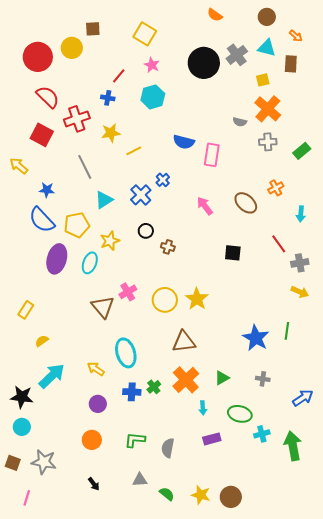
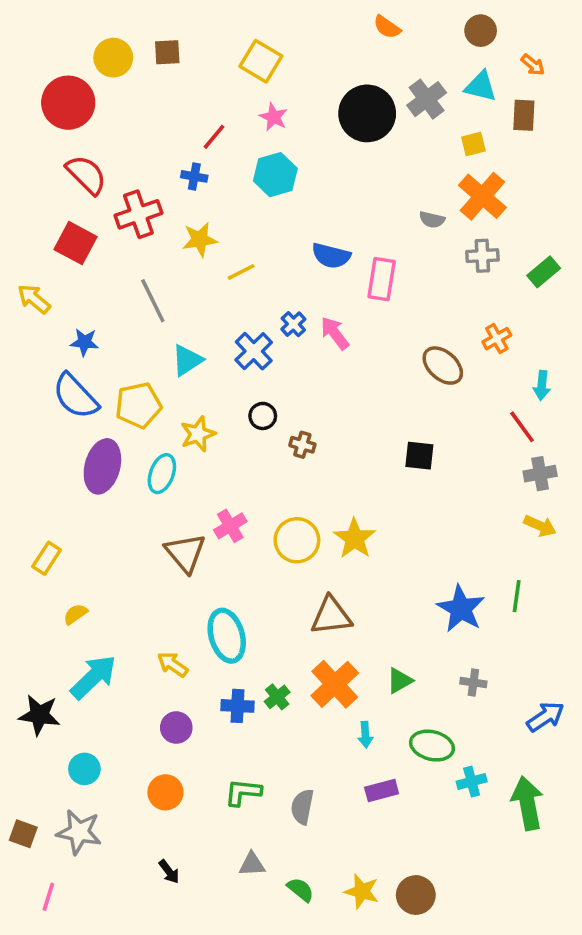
yellow circle: (72, 48) -> (113, 58), moved
pink arrow: (205, 206) -> (335, 333), moved
red line: (279, 244) -> (522, 427), moved
cyan circle: (22, 427) -> (84, 769), moved

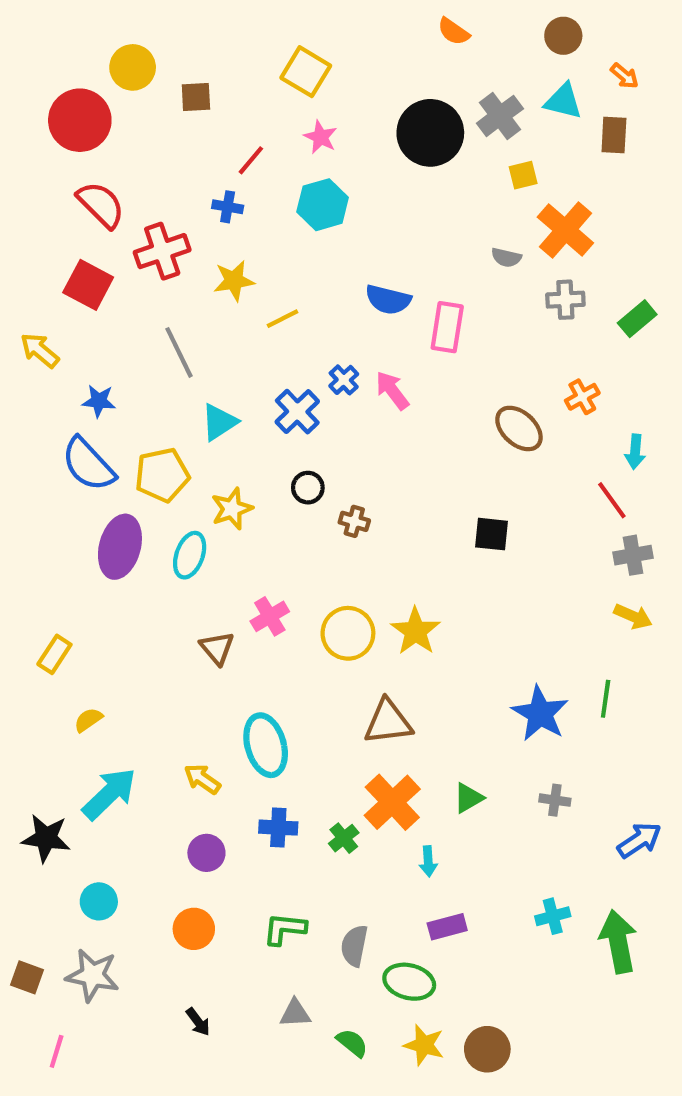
brown square: (167, 52) -> (196, 97), moved
yellow square: (473, 144) -> (523, 175), moved
brown triangle: (185, 553) -> (217, 648), size x0.7
green cross: (277, 697) -> (344, 838), moved
green ellipse: (432, 746) -> (409, 982), moved

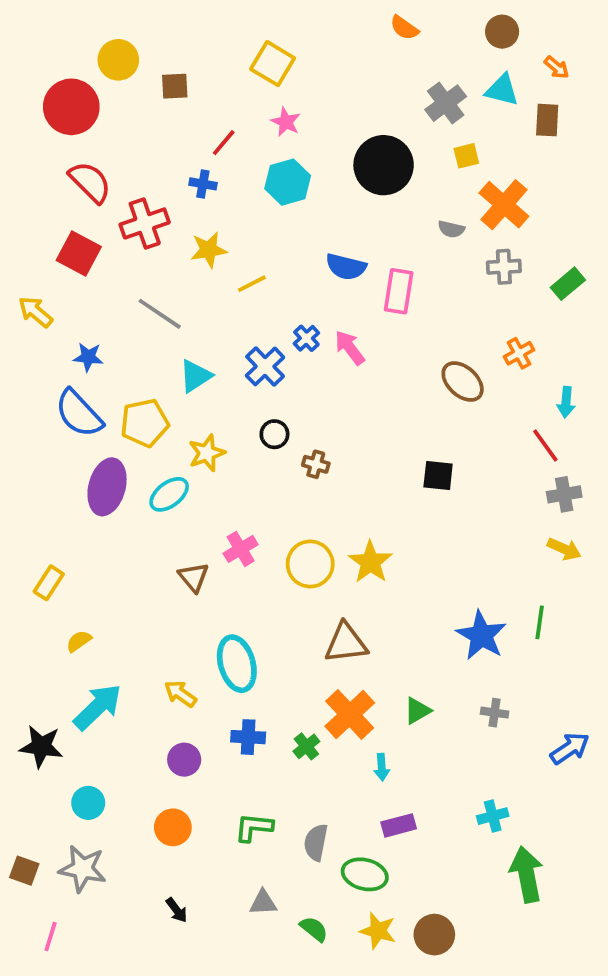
black circle: (430, 133) -> (384, 165), moved
gray line: (179, 352) -> (160, 314), turned -30
cyan ellipse: (190, 555) -> (169, 494), turned 33
green arrow: (618, 942) -> (527, 874), moved

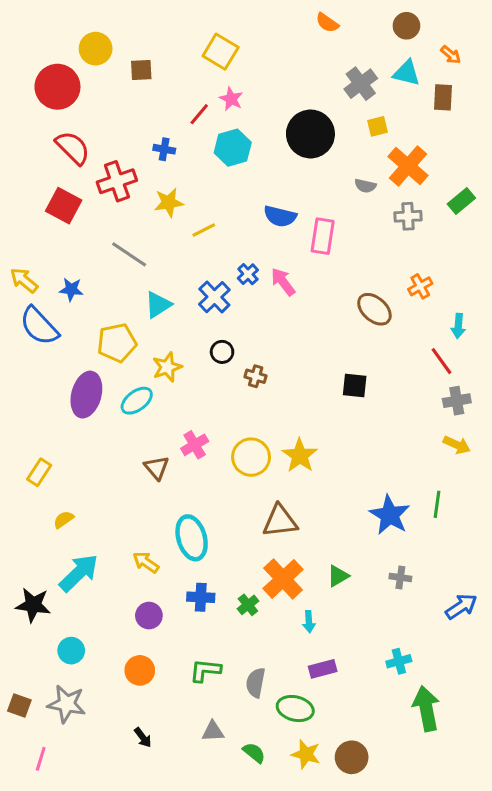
red line: (224, 143) -> (199, 114), moved
green rectangle: (568, 284) -> (461, 201), moved
yellow arrow: (36, 312) -> (24, 280), moved
blue semicircle: (79, 413) -> (39, 326), moved

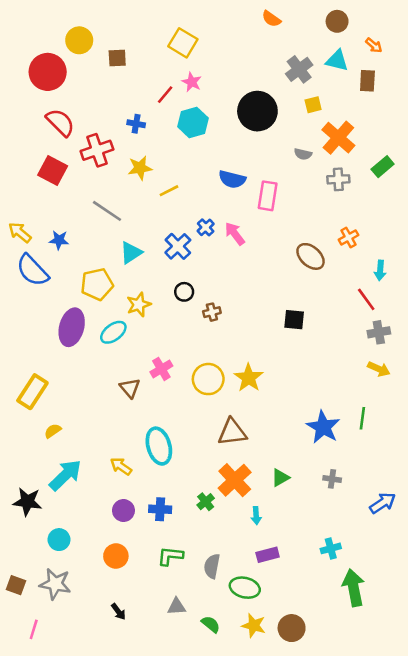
brown cross: (256, 376) -> (212, 312), turned -30
yellow rectangle: (39, 472) -> (32, 392), size x1.5
blue cross: (201, 597) -> (160, 509), moved

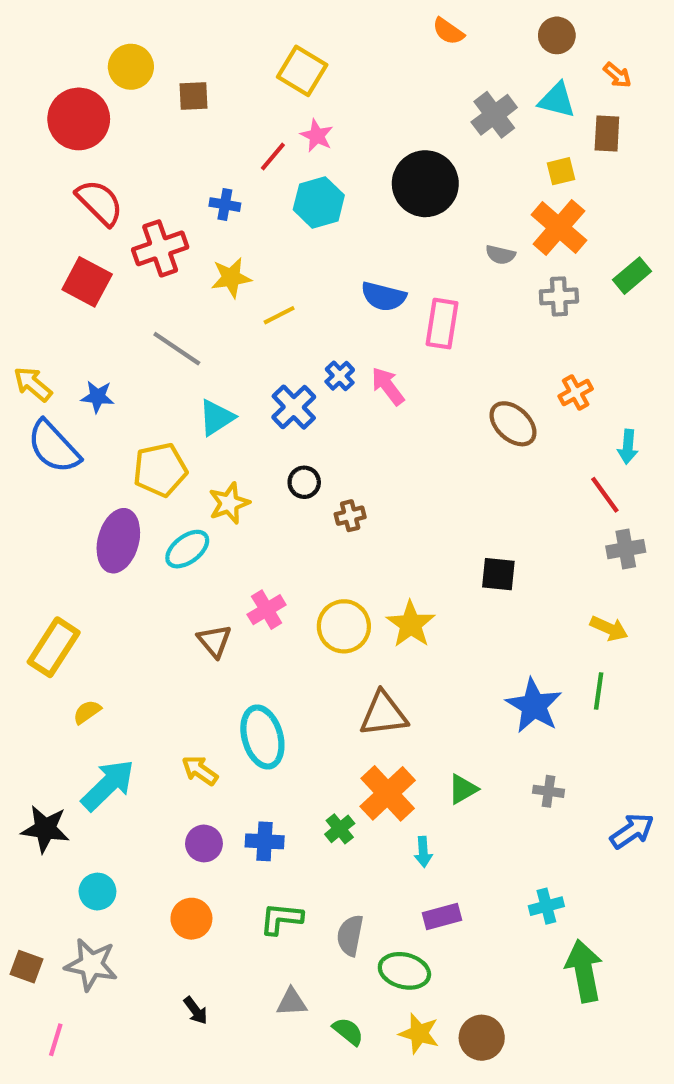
yellow square: (313, 105) -> (561, 171), moved
black square: (294, 320) -> (498, 574), moved
yellow arrow: (379, 369) -> (609, 628), moved

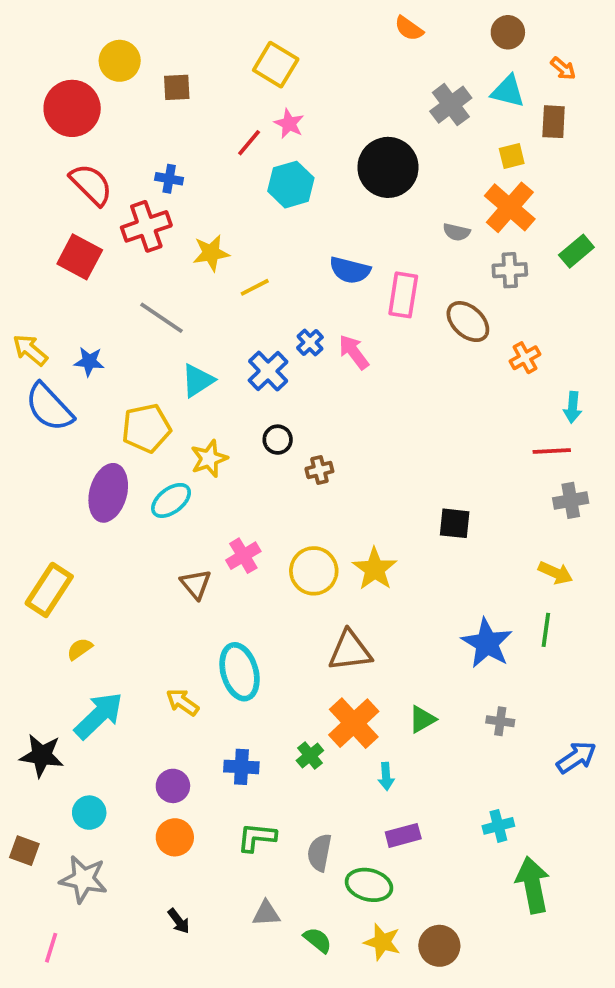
blue cross: (225, 205) -> (169, 179), moved
brown ellipse: (513, 424) -> (468, 322), moved
red line: (605, 495) -> (552, 451), turned -57
purple circle: (204, 843) -> (173, 786), moved
brown square: (26, 967) -> (24, 851), moved

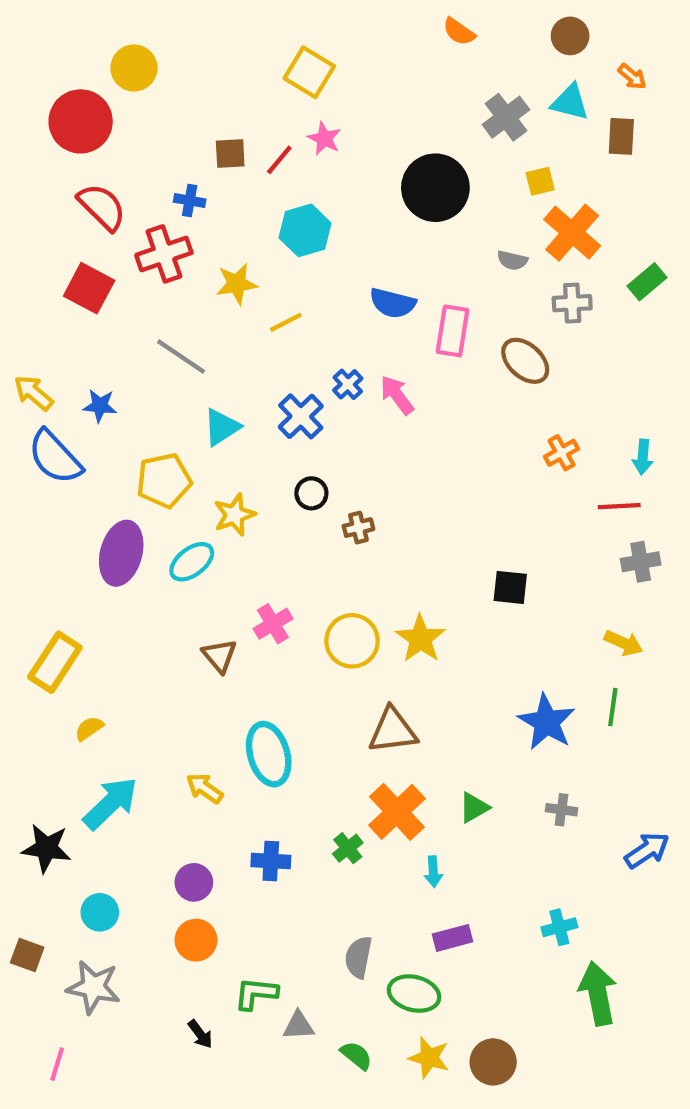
brown square: (177, 87) -> (230, 153), moved
yellow square: (512, 156) -> (540, 181), moved
cyan hexagon: (291, 185) -> (305, 230), moved
orange cross: (525, 358) -> (562, 453), moved
green L-shape: (257, 837) -> (256, 994), moved

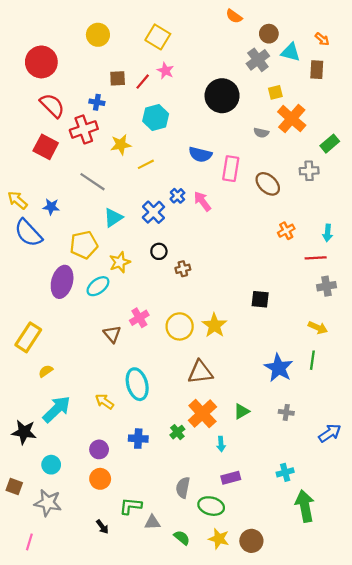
brown circle: (570, 36) -> (269, 34), moved
yellow circle: (134, 68) -> (98, 35), moved
gray cross: (572, 303) -> (309, 171), moved

